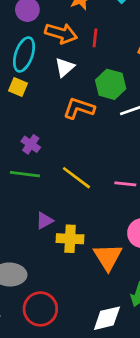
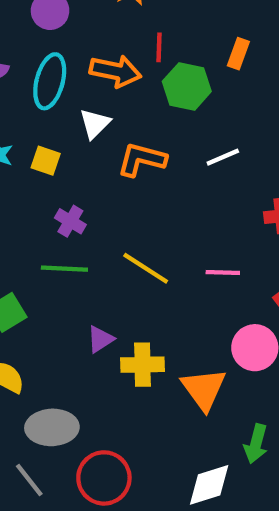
orange arrow: (61, 33) -> (115, 71), moved
white triangle: (65, 67) -> (95, 124), moved
green hexagon: (111, 84) -> (187, 86), moved
yellow square: (18, 87) -> (46, 161), moved

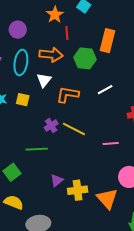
red line: (159, 47) -> (67, 33), moved
orange rectangle: (238, 54) -> (108, 41), size x1.6
purple cross: (70, 221) -> (51, 126), moved, turned 32
yellow line: (146, 268) -> (74, 129), moved

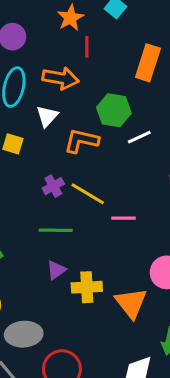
green hexagon: (85, 58) -> (114, 110), moved
pink line: (111, 143) -> (124, 218), moved
green line: (37, 149) -> (56, 230), moved

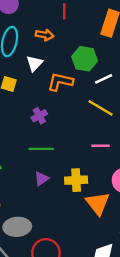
orange arrow: (61, 78) -> (45, 35), size x0.7
yellow line: (88, 194) -> (101, 108), moved
pink line: (124, 218) -> (101, 146), moved
yellow cross: (87, 287) -> (76, 180), moved

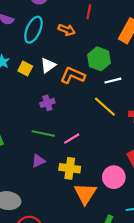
white triangle: (34, 63) -> (48, 65), moved
pink line: (101, 146) -> (72, 139), moved, turned -42

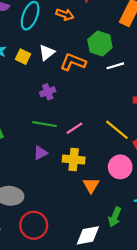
yellow line: (105, 107) -> (117, 130), moved
orange triangle: (85, 194) -> (91, 185), size x0.7

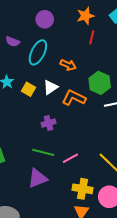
orange arrow: (65, 14) -> (68, 65), moved
purple triangle: (40, 153) -> (38, 178), size x1.5
yellow cross: (74, 159) -> (83, 189), moved

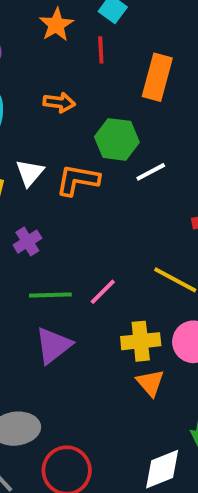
red line: (92, 37) -> (101, 50), moved
orange arrow: (68, 65) -> (59, 102), moved
purple cross: (49, 123) -> (27, 242), moved

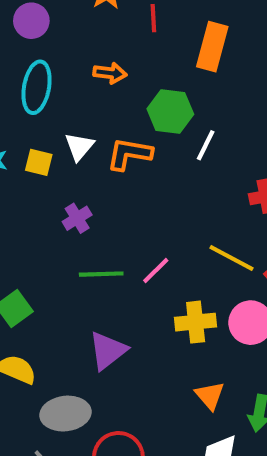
white line: (151, 172) -> (206, 145), turned -36
purple triangle: (53, 345) -> (108, 351), moved
orange triangle: (150, 383) -> (210, 396), moved

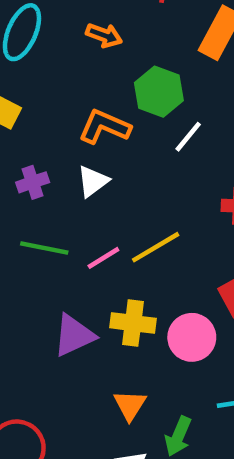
white triangle: (79, 147) -> (93, 181), moved
yellow line: (231, 258) -> (156, 247), moved, turned -72
purple triangle: (108, 351) -> (74, 335), moved

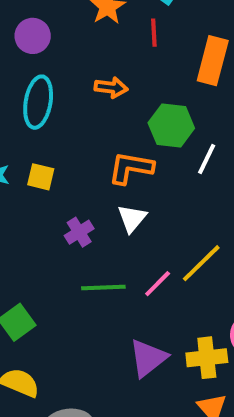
yellow cross: (133, 323) -> (207, 358), moved

